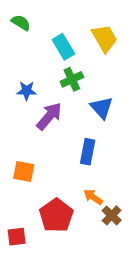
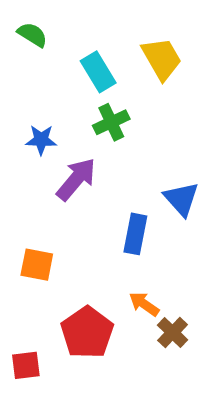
blue triangle: (102, 108) -> (181, 199), moved

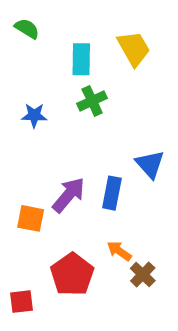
cyan rectangle: (98, 72) -> (81, 59), turned 32
purple arrow: (76, 179) -> (69, 195), moved

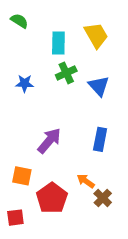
blue triangle: (150, 164) -> (99, 86), moved
blue rectangle: (112, 193) -> (100, 139), moved
orange square: (31, 218) -> (22, 176), moved

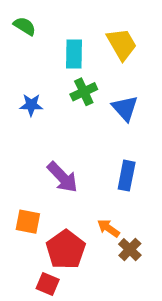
purple arrow: (49, 141) -> (62, 177), turned 96
red square: (15, 218) -> (48, 284), moved, turned 30

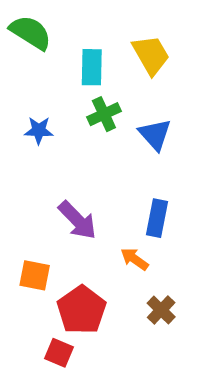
green semicircle: (25, 26) -> (31, 32), size x1.5
orange arrow: (108, 228) -> (135, 259), moved

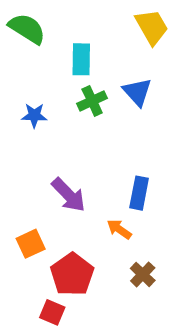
yellow trapezoid: (151, 55) -> (152, 27), moved
blue triangle: (155, 135) -> (137, 92), moved
orange square: (35, 275) -> (31, 244), turned -36

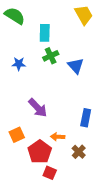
blue triangle: (137, 92) -> (76, 66), moved
blue rectangle: (139, 193) -> (86, 118), moved
orange arrow: (119, 229) -> (58, 137), moved, turned -32
red square: (52, 312) -> (50, 173), moved

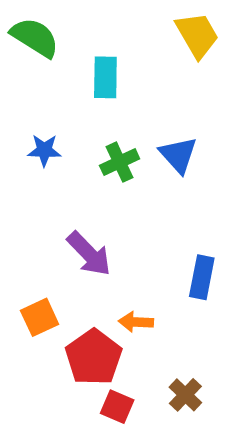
green cross: (51, 56) -> (120, 162), moved
brown cross: (79, 152) -> (185, 395), moved

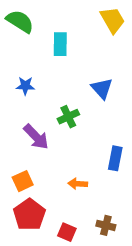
green cross: (120, 162) -> (68, 117), moved
purple arrow: (89, 254) -> (36, 137), moved
red pentagon: (94, 357) -> (29, 215), moved
brown cross: (185, 395) -> (106, 225), turned -30

